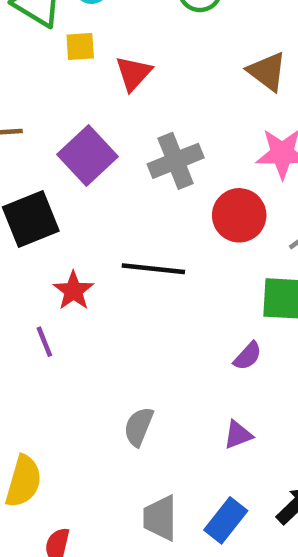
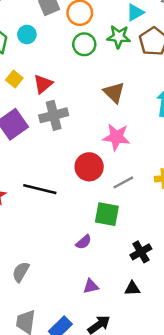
yellow square: (80, 46) -> (14, 79), moved, turned 35
gray cross: (176, 161) -> (54, 115), moved
purple triangle: (238, 435) -> (91, 286), moved

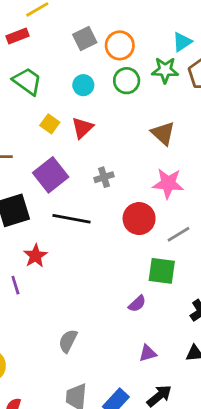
cyan circle: (27, 34) -> (83, 85), moved
gray cross: (54, 115) -> (104, 177), moved, size x0.6
black line: (40, 189) -> (72, 219), moved

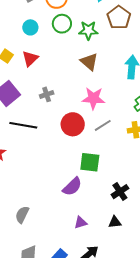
green star: (165, 70) -> (88, 30), moved
gray line: (179, 234) -> (103, 125), moved
purple semicircle: (137, 304) -> (72, 187), size x1.5

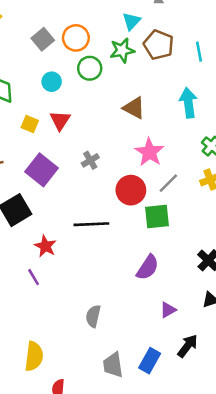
green star: (88, 30) -> (122, 50), moved
pink star: (93, 98) -> (149, 152), turned -30
black line: (23, 125) -> (91, 224), moved
green square: (90, 162) -> (157, 216), moved

